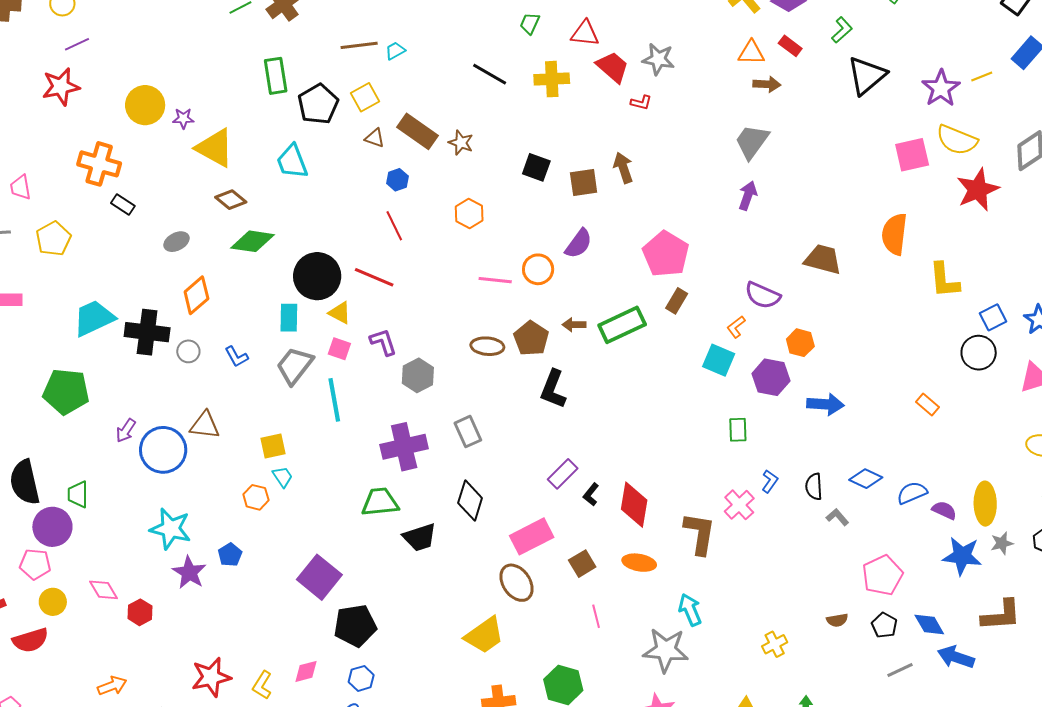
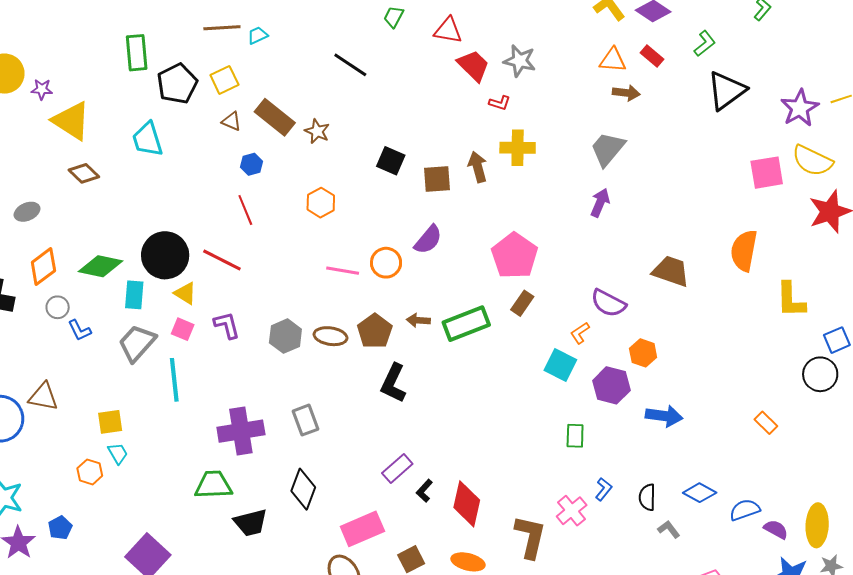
yellow cross: (552, 79) -> (518, 148), moved
green diamond: (253, 241) -> (101, 266), moved
gray circle: (188, 351) -> (58, 307), moved
gray hexagon: (418, 375) -> (285, 336), moved

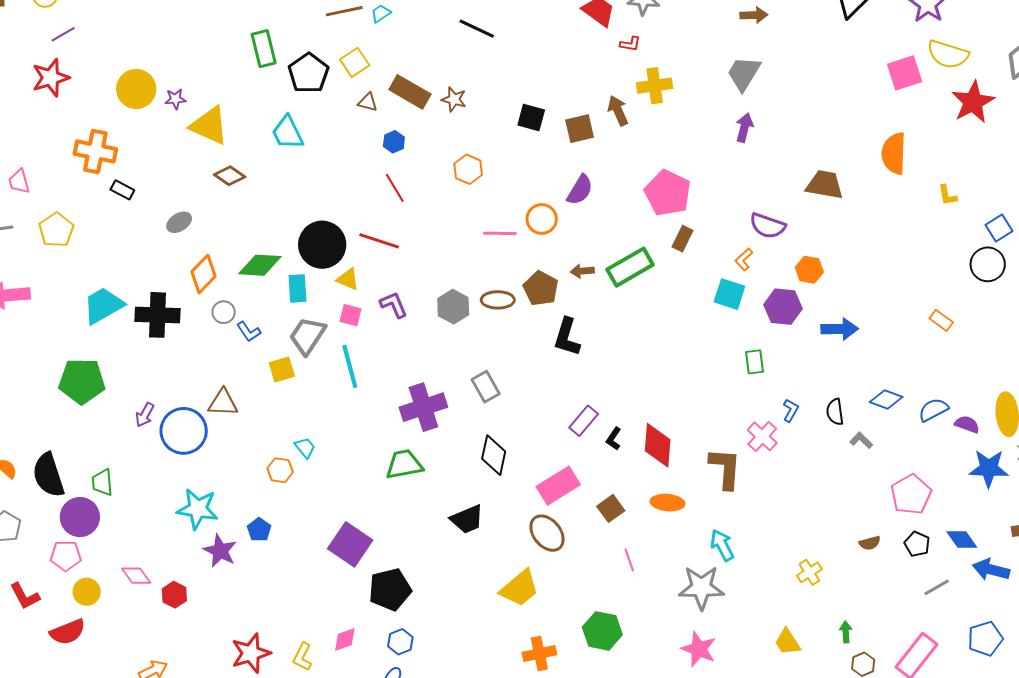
yellow L-shape: (791, 300) -> (947, 195), size x0.6
yellow square: (110, 422) -> (282, 369), moved
black trapezoid: (251, 523) -> (467, 519), moved

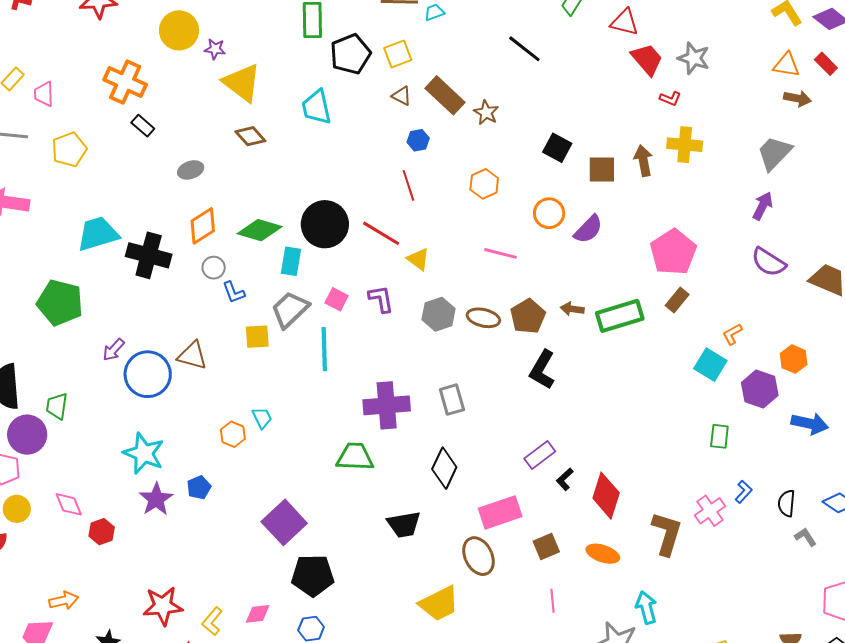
orange circle: (542, 219) -> (549, 213), moved
purple semicircle: (768, 226) -> (769, 262), moved
yellow triangle: (348, 279) -> (418, 259), moved

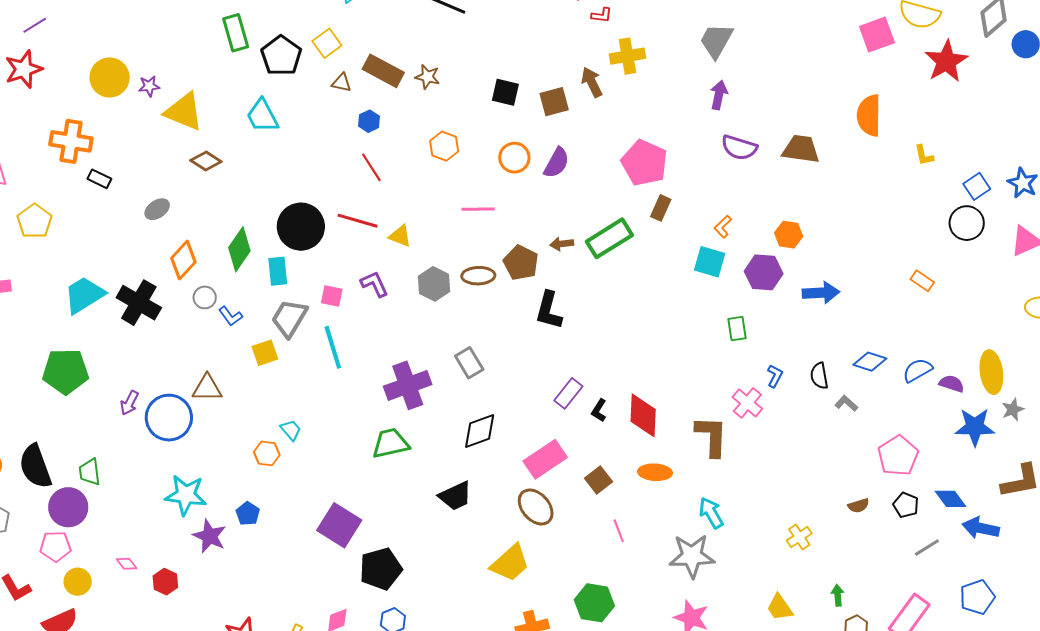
green diamond: (260, 230) -> (239, 249), turned -57
black cross: (149, 255) -> (139, 303), turned 30
black diamond: (444, 468) -> (480, 431), turned 60
pink diamond: (69, 504) -> (127, 564), size x0.7

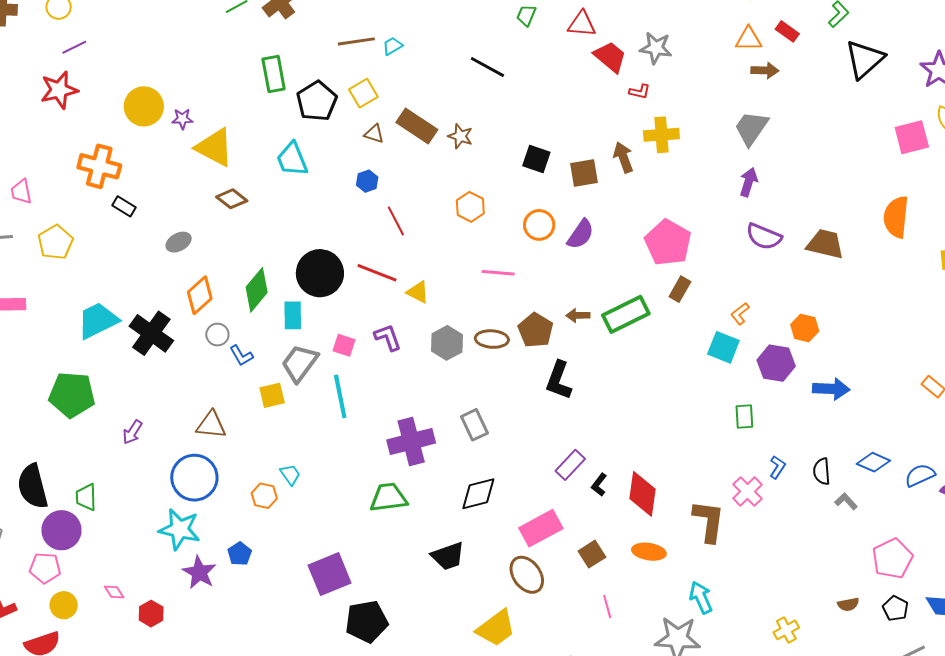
blue hexagon: (369, 121) -> (367, 181), moved
blue circle: (169, 418) -> (194, 478), moved
purple square: (339, 525) -> (330, 574), turned 30

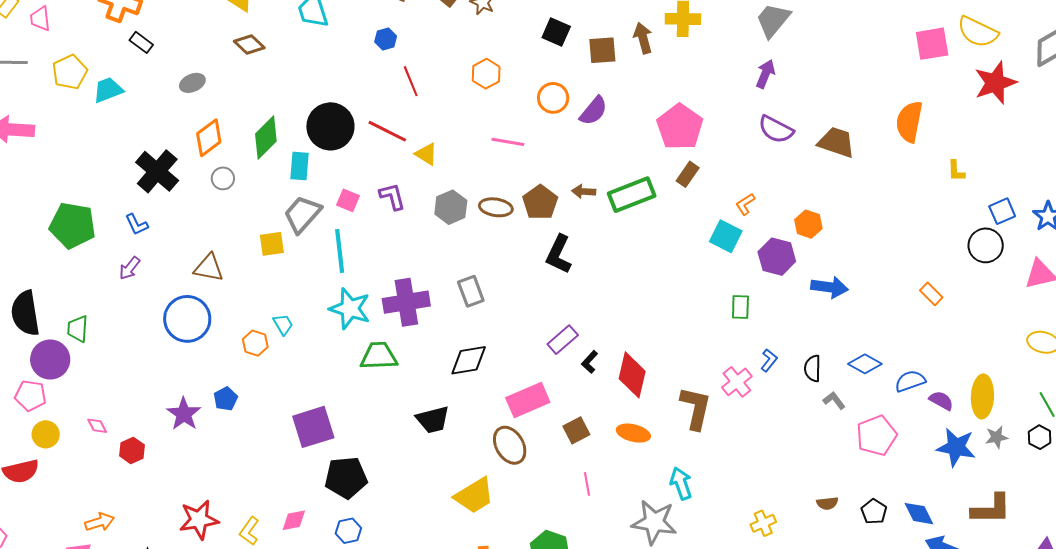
cyan trapezoid: (98, 321) -> (108, 90), moved, size x0.7
blue L-shape: (241, 356) -> (137, 224), moved
cyan star: (180, 529) -> (350, 309), moved
pink pentagon: (892, 558) -> (877, 436), moved

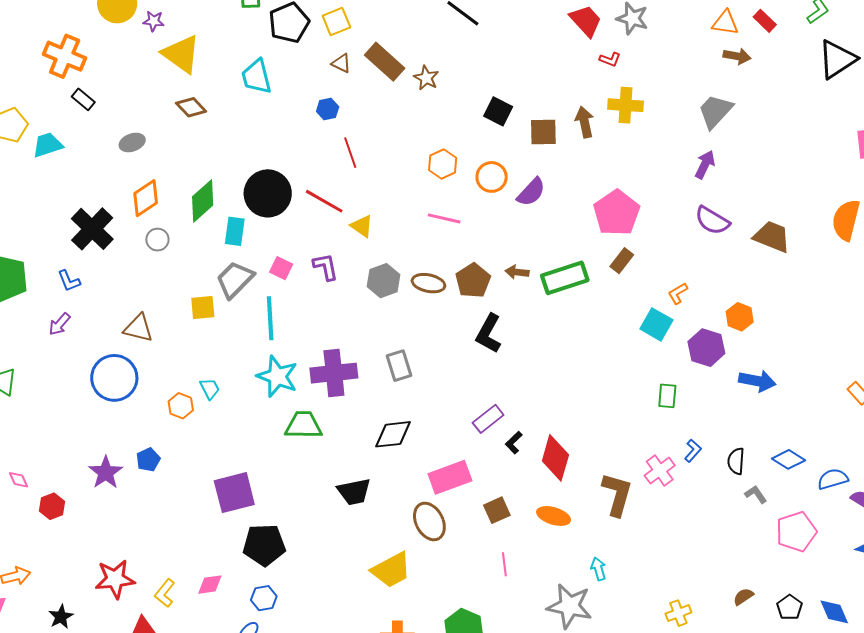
orange hexagon: (486, 74) -> (443, 164), moved
cyan arrow: (681, 483) -> (598, 569), size x0.7
brown semicircle: (827, 503) -> (743, 597), turned 150

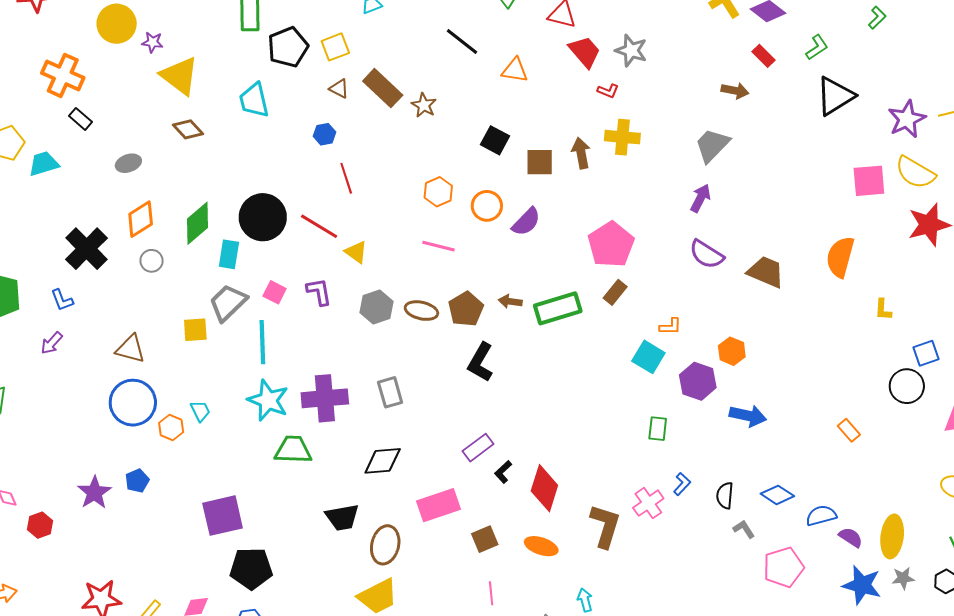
orange triangle: (725, 23) -> (515, 70), moved
orange L-shape: (678, 293) -> (670, 326), turned -150
blue circle: (114, 378) -> (133, 403), moved
brown ellipse: (429, 521) -> (385, 545), moved, turned 39

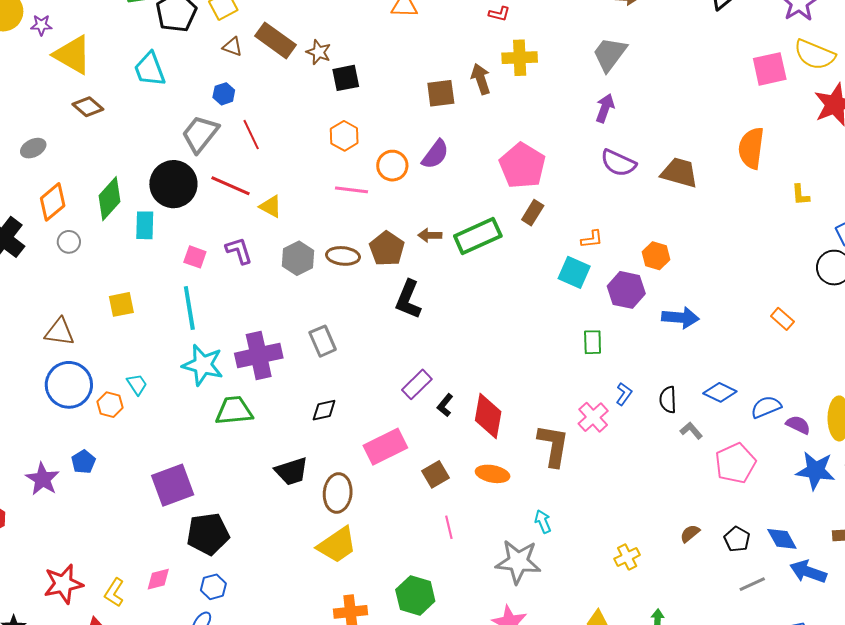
black square: (495, 140) -> (346, 78), moved, turned -32
orange circle: (487, 206) -> (392, 166), moved
gray trapezoid: (228, 303) -> (200, 134), moved
black diamond: (383, 461) -> (324, 410), size x0.7

